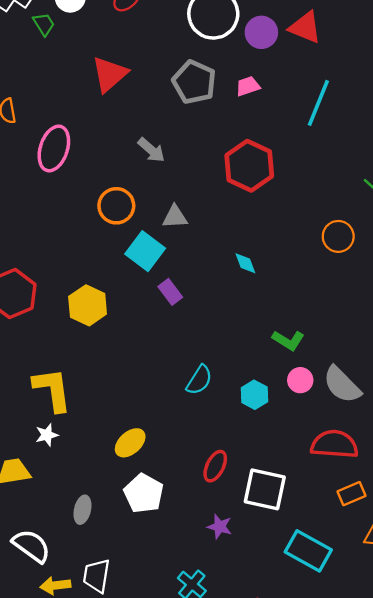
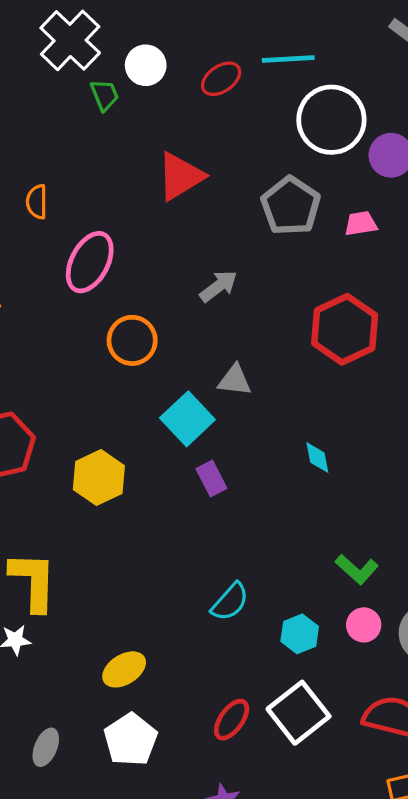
gray arrow: (151, 150) -> (218, 286), turned -88
orange circle: (116, 206) -> (132, 340), moved
white square: (265, 489) -> (299, 713), moved, turned 30

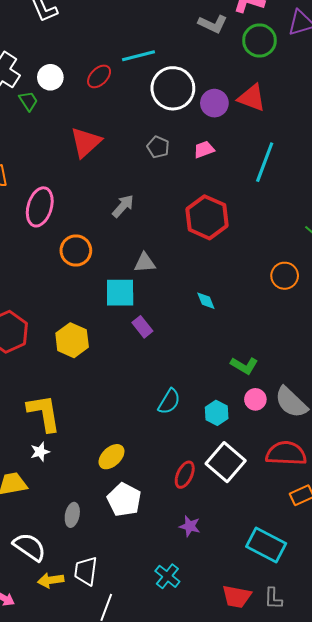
gray pentagon: (291, 206) -> (158, 147), size x0.6
cyan square: (187, 419) -> (120, 293), turned -36

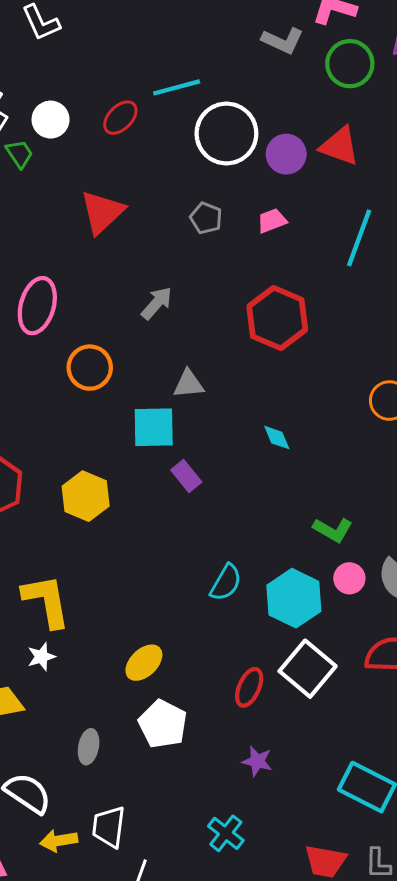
cyan hexagon: (217, 413) -> (294, 598), size x1.6

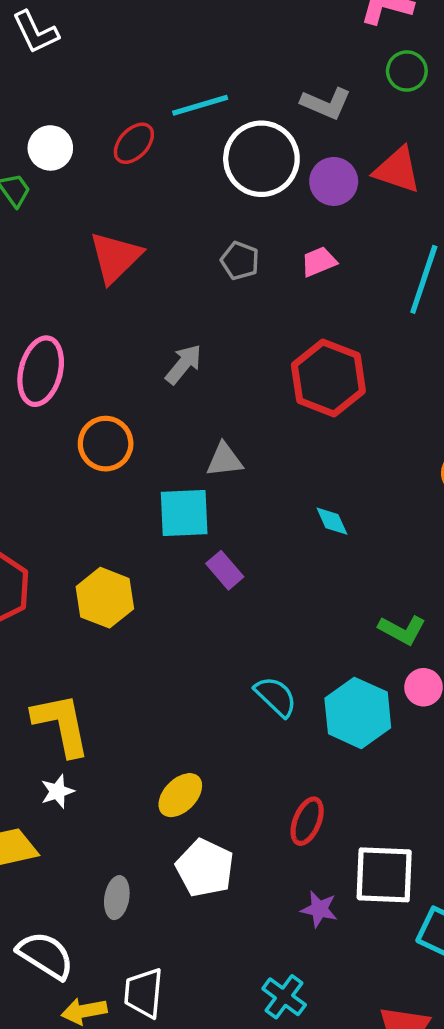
gray L-shape: (283, 41) -> (326, 103), moved
green circle: (350, 64) -> (407, 71), size x0.7
cyan semicircle: (226, 583) -> (276, 696), turned -75
white square: (308, 669) -> (384, 875), moved, turned -36

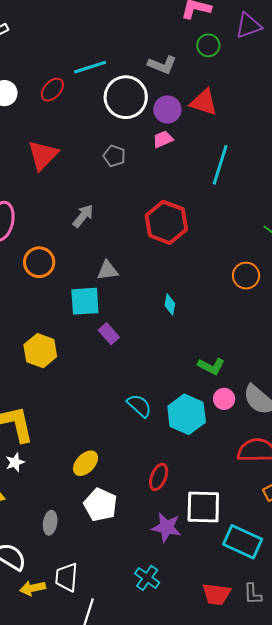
pink trapezoid: (319, 262) -> (163, 139), moved
cyan diamond: (332, 521) -> (170, 304), turned 35
purple star: (319, 909) -> (166, 527), size x1.4

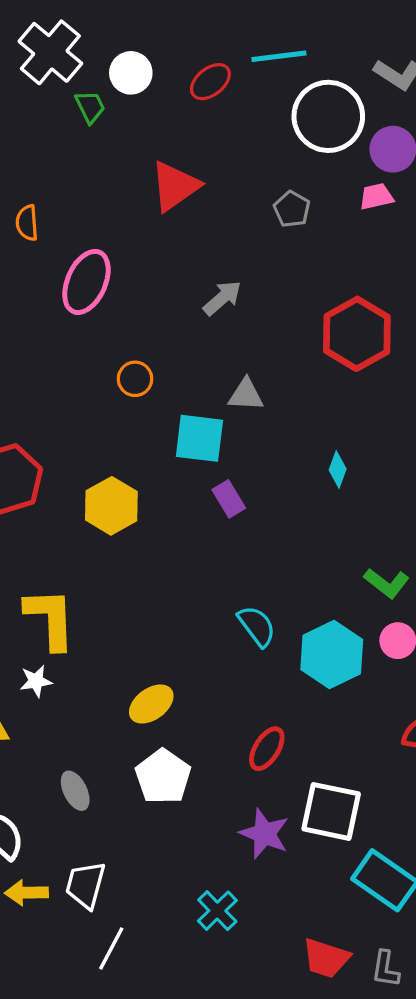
orange circle: (39, 262) -> (135, 379), moved, size x0.7
gray ellipse: (50, 523) -> (75, 791), turned -45

